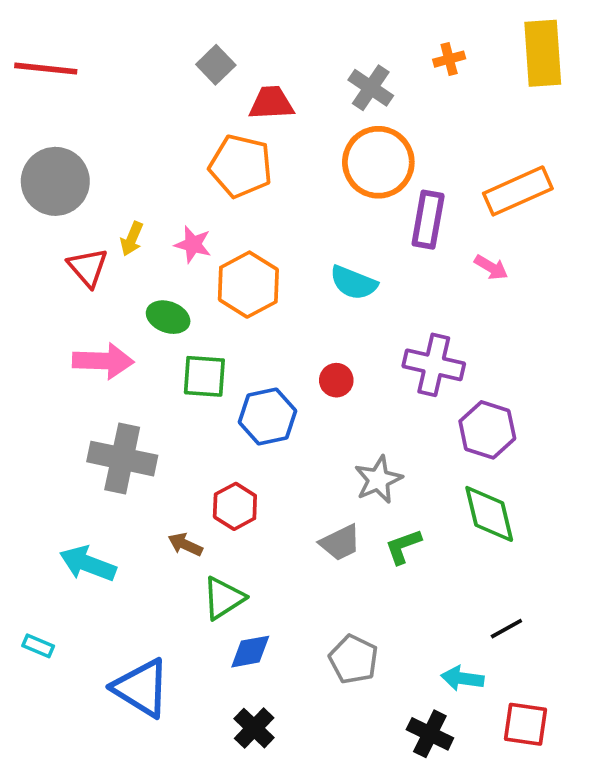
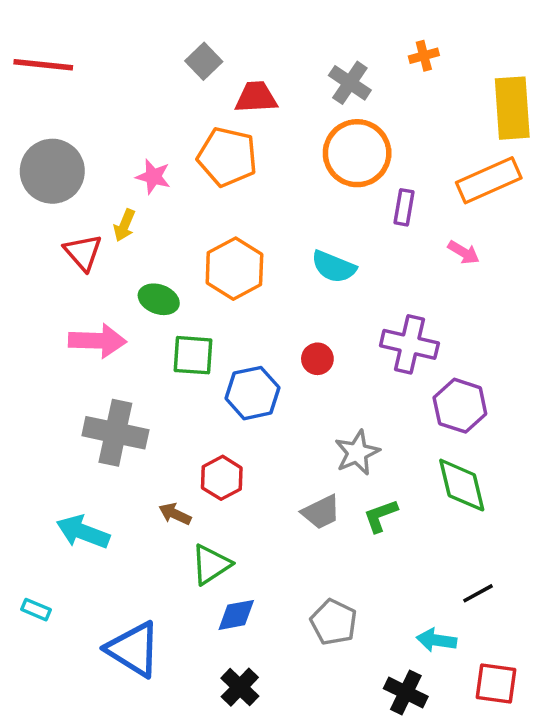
yellow rectangle: (543, 53) -> (512, 108), moved
purple rectangle: (428, 220) -> (404, 207), size x0.7
pink star: (193, 244) -> (153, 177), moved

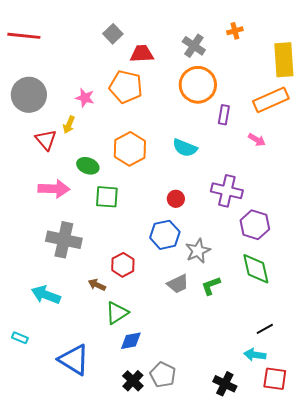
blue hexagon: (252, 393) -> (165, 235), moved
gray pentagon: (334, 622) -> (163, 375), moved
cyan arrow: (436, 640) -> (255, 355), moved

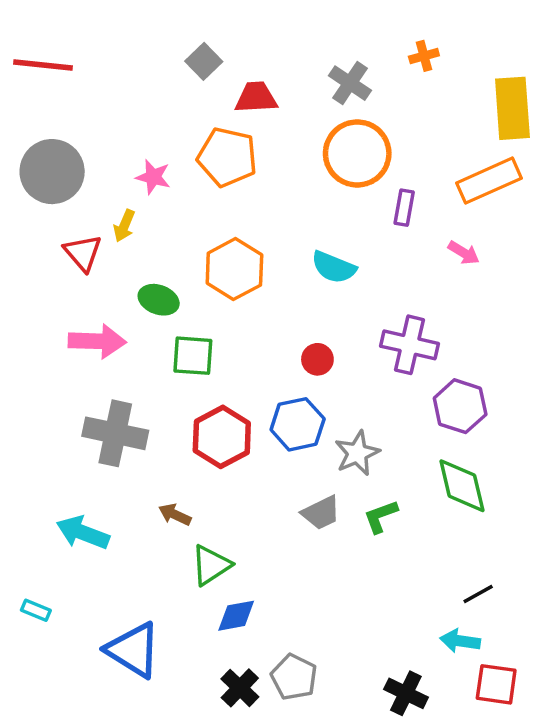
red hexagon: (123, 265) -> (222, 437), moved, size x1.4

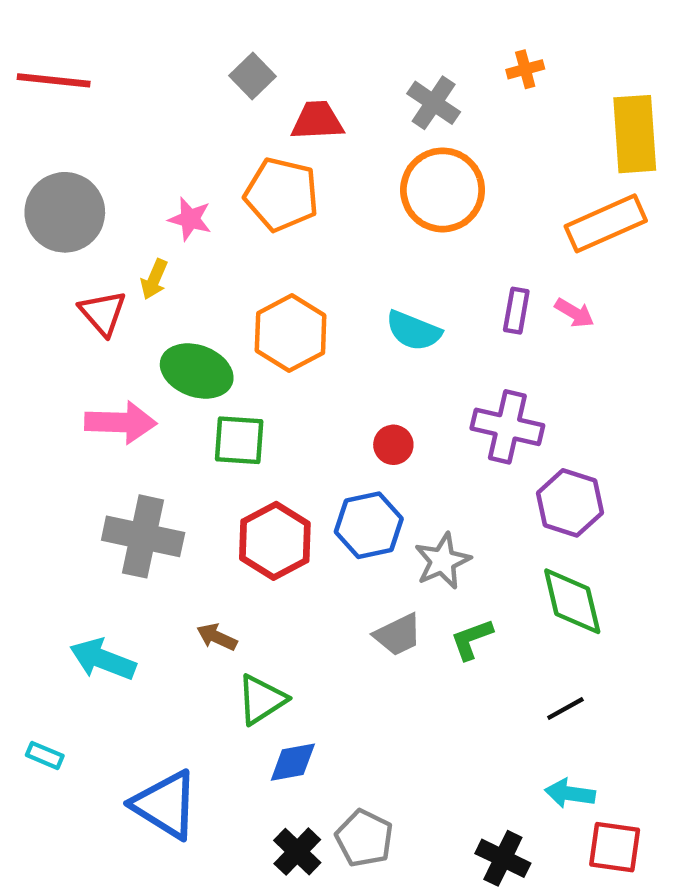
purple rectangle: (404, 208) -> (516, 311), moved
green ellipse: (159, 300) -> (197, 371), size x1.4
black line: (478, 594) -> (565, 709), moved

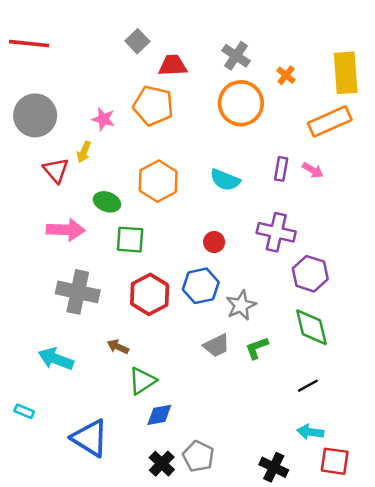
orange cross: (525, 69) -> (286, 75), moved, turned -36
green ellipse: (197, 371) -> (107, 202), size x0.7

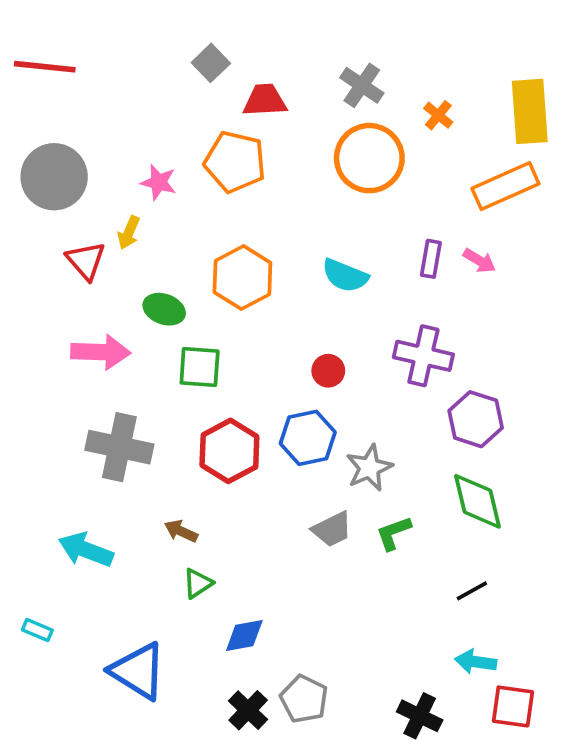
green triangle: (142, 381) -> (198, 583), moved, size x0.7

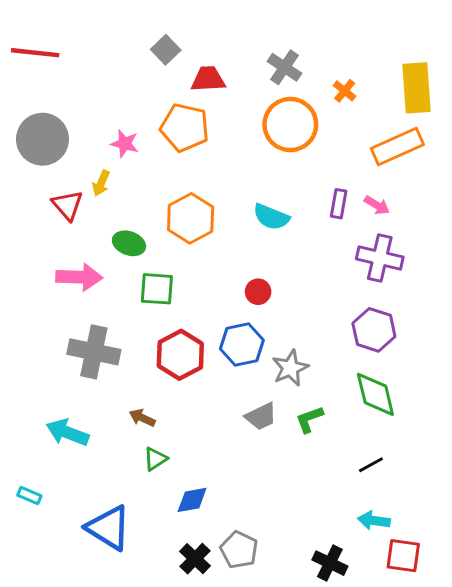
purple cross: (423, 356) -> (380, 258), moved

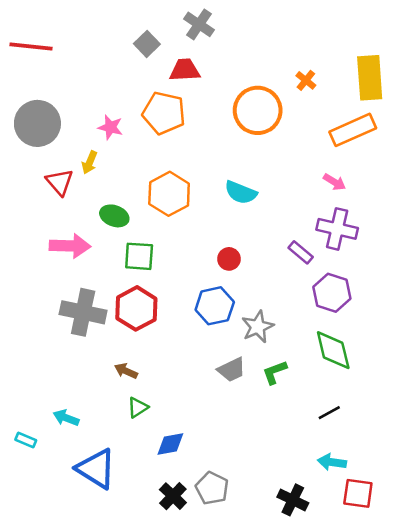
gray cross: (284, 67) -> (199, 24), moved
purple rectangle: (339, 204) -> (301, 252), moved, turned -60
red hexagon: (180, 355) -> (136, 308), moved
cyan arrow: (67, 432) -> (66, 418), moved, size x0.7

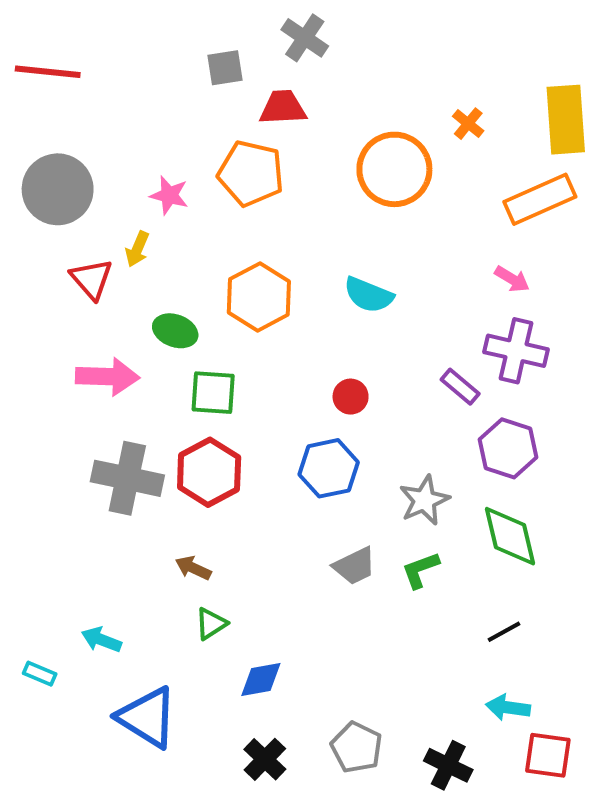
gray square: (147, 44) -> (225, 68), turned 35
gray star: (258, 327) -> (424, 500), moved
gray pentagon: (212, 488) -> (357, 747), moved

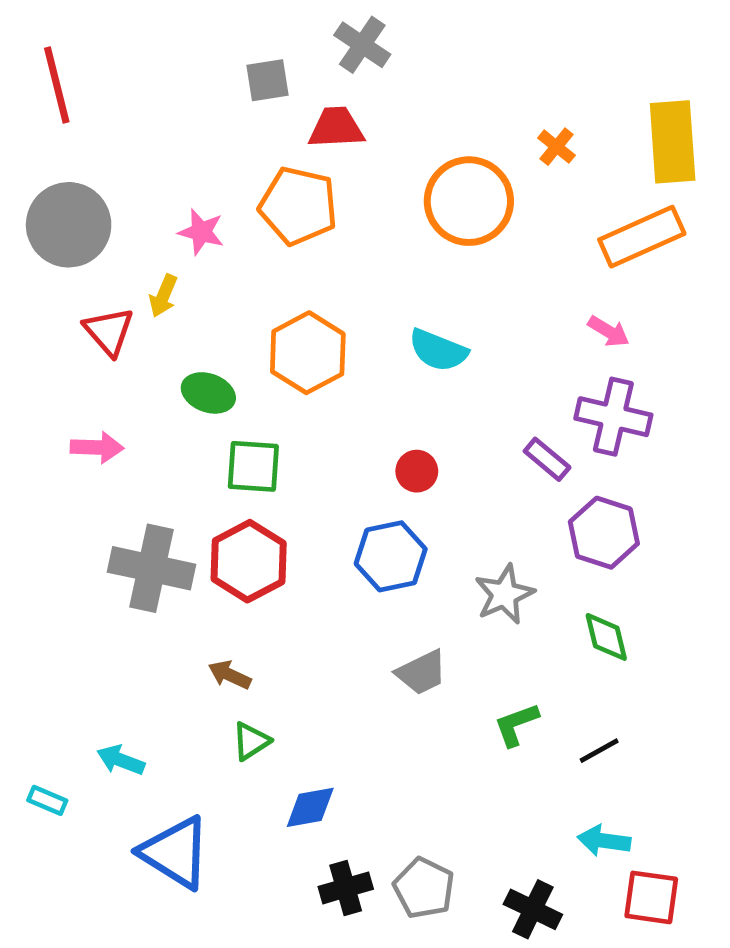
red line: (48, 72) -> (57, 85), turned 70
pink arrow: (107, 377) -> (97, 447), moved, size x0.7
green diamond: (510, 536) -> (606, 637), size x0.7
green L-shape: (420, 570) -> (516, 725), moved
black cross: (265, 759) -> (346, 888), moved, turned 30

